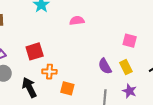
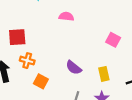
pink square: (130, 41) -> (113, 40), moved
purple semicircle: (105, 66) -> (74, 68), moved, turned -35

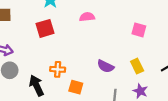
red square: (17, 37) -> (45, 28), moved

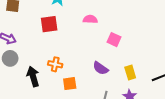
pink square: (139, 30) -> (114, 40), moved
orange square: (76, 87) -> (70, 84), turned -32

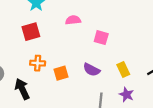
orange cross: (55, 64) -> (38, 63), moved
orange square: (70, 84) -> (61, 73), moved

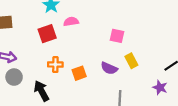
pink semicircle: (73, 20) -> (71, 22), moved
yellow rectangle: (123, 70) -> (131, 61), moved
purple star: (126, 95) -> (160, 87), moved

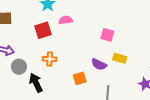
yellow rectangle: (131, 61) -> (120, 58), turned -48
orange square: (79, 73) -> (80, 78), moved
gray circle: (14, 77) -> (19, 67), moved

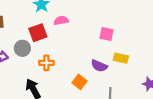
gray circle: (19, 67) -> (22, 48), moved
orange square: (80, 78) -> (80, 82), turned -32

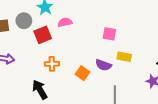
gray circle: (22, 48) -> (24, 21), moved
orange square: (80, 82) -> (83, 73), moved

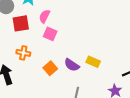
pink semicircle: (65, 22) -> (45, 16), turned -64
pink square: (109, 34) -> (50, 34), moved

